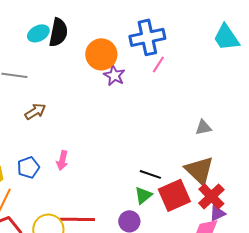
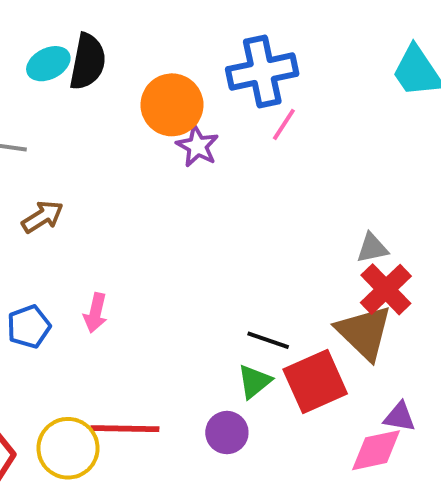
red cross: (211, 196) -> (386, 289), moved
purple triangle: (217, 213) -> (400, 417), turned 36

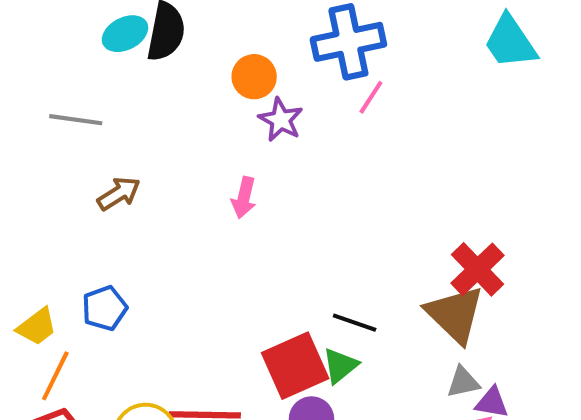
orange circle: (172, 105) -> (254, 77), size x0.7
gray triangle: (372, 248) -> (463, 382), moved
pink arrow: (95, 313) -> (244, 198), moved
red square: (315, 382) -> (295, 366), moved

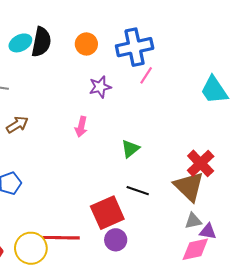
cyan trapezoid: (510, 42) -> (214, 90), moved
orange circle: (254, 77) -> (86, 44), moved
purple star: (281, 120) -> (100, 87), turned 30
green triangle: (340, 366) -> (130, 149), moved

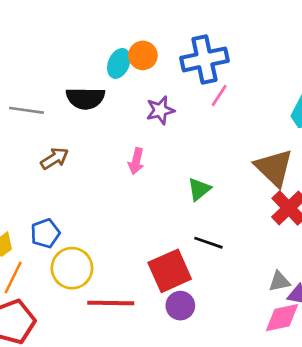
black semicircle: (41, 42) -> (85, 98), moved, turned 80
cyan ellipse: (20, 43) -> (119, 63), moved, turned -40
brown triangle: (189, 186) -> (274, 168), moved
yellow circle: (31, 248) -> (72, 268), moved

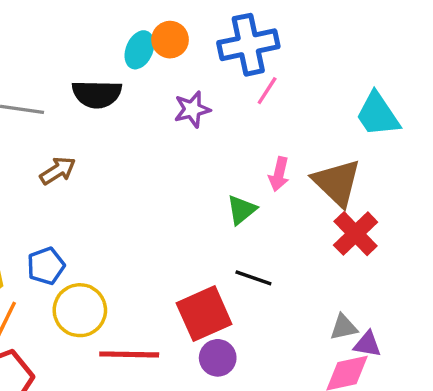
pink arrow: (136, 161) -> (279, 174), moved

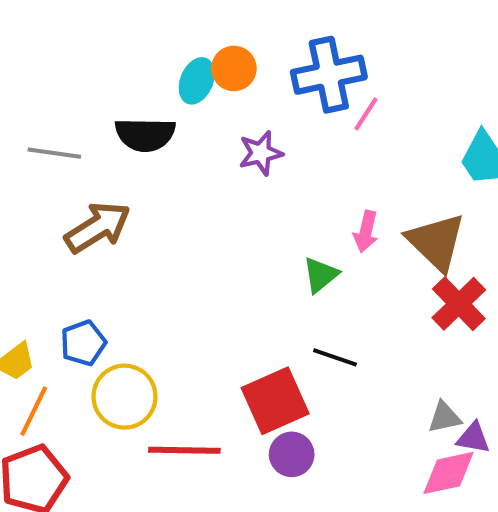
pink line: (267, 91) -> (366, 114), moved
brown arrow: (58, 171) -> (98, 227), size x1.5

